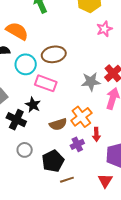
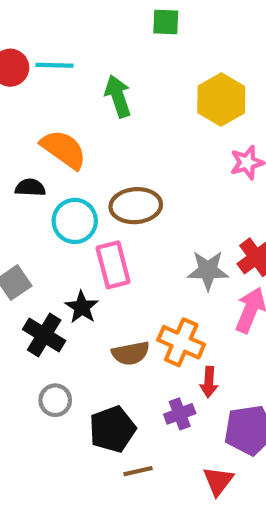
pink rectangle: (46, 83) -> (113, 265), turned 50
orange cross: (81, 117) -> (181, 342), turned -35
purple cross: (77, 144) -> (180, 414), moved

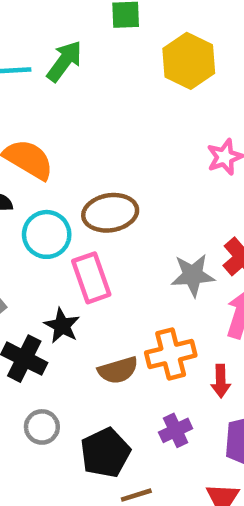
green arrow: (118, 96) -> (64, 61), moved, turned 60
yellow hexagon: (221, 100) -> (189, 61), moved
orange cross: (181, 342) -> (171, 354), turned -33
red arrow: (209, 382) -> (221, 381), moved

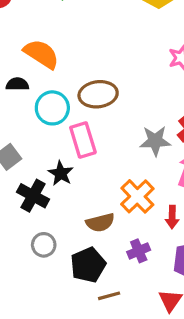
orange cross: (171, 354) -> (137, 196), turned -32
brown semicircle: (118, 370) -> (100, 223), moved

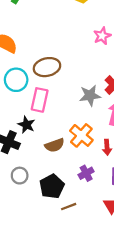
pink rectangle: (83, 140) -> (40, 100), turned 35
brown semicircle: (100, 223) -> (55, 145), moved

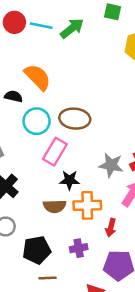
black star: (26, 125) -> (69, 180), moved, turned 30
orange cross: (81, 135) -> (87, 205), turned 30

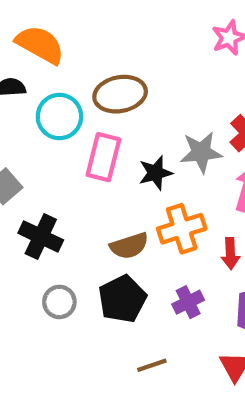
black star: (69, 180) -> (155, 173), moved
black pentagon: (37, 250) -> (122, 299), moved

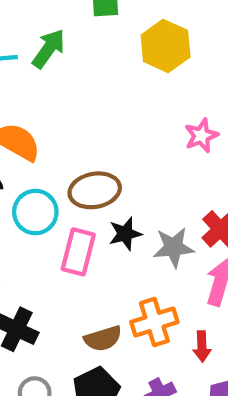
black star: (155, 173) -> (125, 234), moved

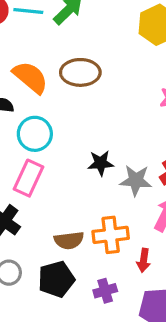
brown ellipse: (95, 190) -> (80, 72), moved
pink rectangle: (78, 252) -> (29, 178), moved

